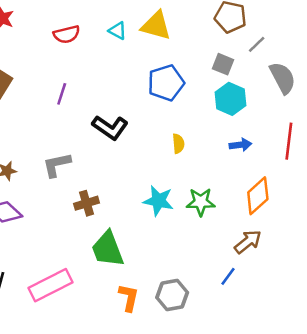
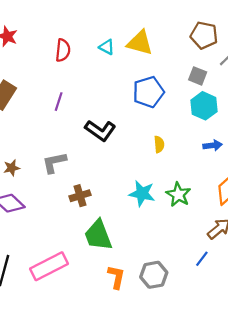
red semicircle: (67, 34) -> (63, 50), turned -70
green star: (201, 202) -> (178, 195), turned 30

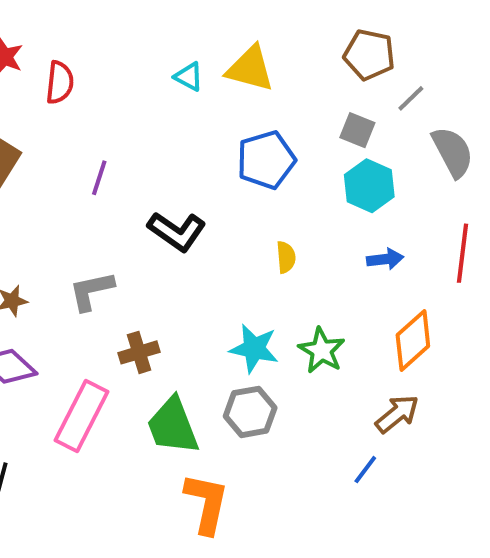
red semicircle: (63, 50) -> (60, 83), moved
pink rectangle: (49, 266) -> (81, 416), moved, turned -36
gray hexagon: (154, 275) -> (250, 412), moved
orange L-shape: (116, 277) -> (207, 503), size x1.4

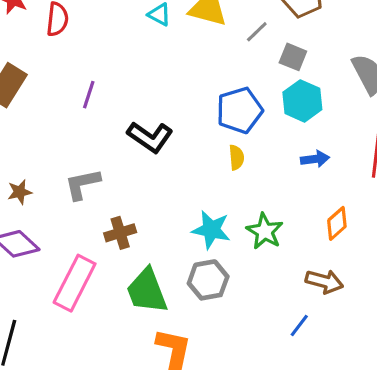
gray line: (411, 98) -> (257, 32), moved
blue pentagon: (266, 160) -> (240, 110), moved
orange diamond: (413, 341) -> (337, 223), size x0.7
brown arrow: (397, 414) -> (324, 282), turned 54

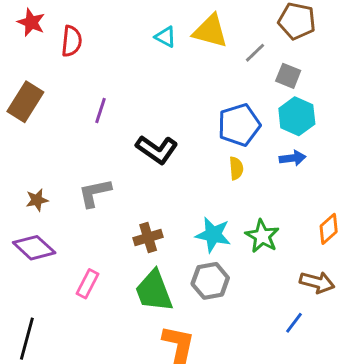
blue arrow: (315, 159) -> (293, 158), moved
brown cross: (120, 233) -> (148, 238), moved
pink rectangle: (75, 283) -> (87, 284), size x0.6

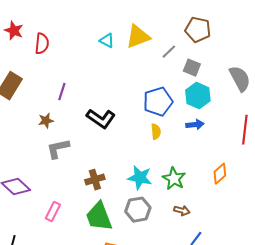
yellow triangle: (210, 31) -> (138, 37), turned -36
brown star: (37, 200) -> (46, 121), moved
brown arrow: (317, 282) -> (182, 211), moved, size x0.7

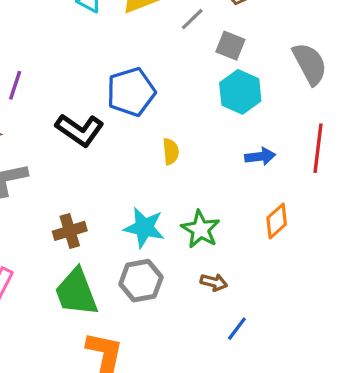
blue pentagon: (158, 102) -> (131, 92), moved
blue arrow: (195, 125) -> (260, 156), moved

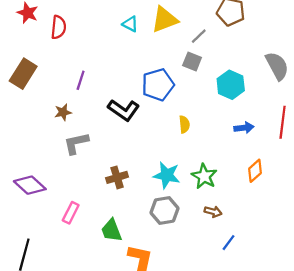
gray square: (230, 46) -> (192, 61), moved
green trapezoid: (76, 292) -> (111, 230), moved, size x0.7

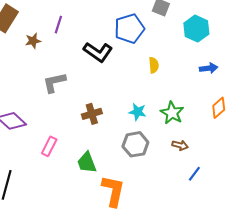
brown star: (63, 112) -> (33, 41), moved
cyan star: (167, 175) -> (138, 112), size x0.7

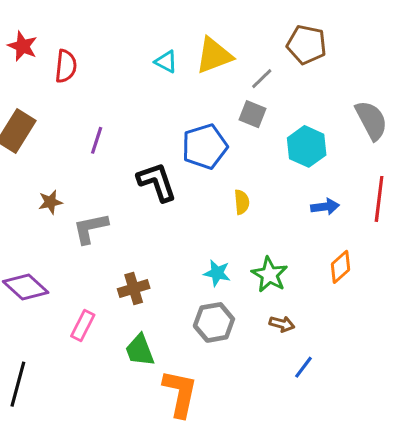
brown star: (33, 41) -> (50, 202), moved
black L-shape: (98, 52) -> (157, 182), turned -144
brown cross: (92, 114) -> (134, 288), moved

